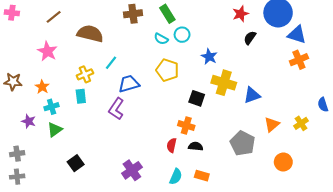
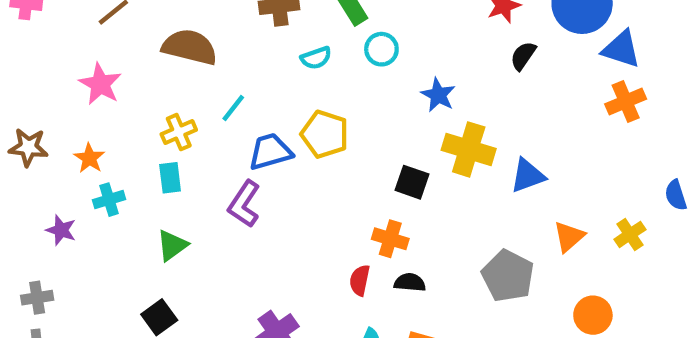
cyan semicircle: (161, 39) -> (316, 58), moved, turned -48
yellow pentagon: (167, 70) -> (325, 134), moved
green triangle: (55, 130) -> (172, 245), moved

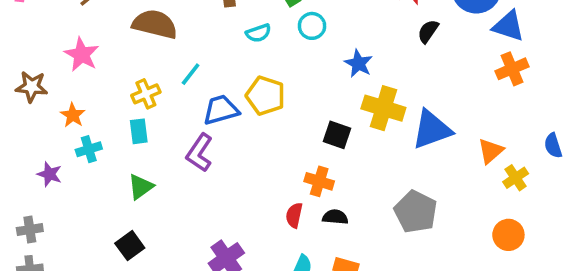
brown star: (28, 147) -> (32, 87), moved
blue triangle: (528, 176) -> (432, 130), size x1.4
orange triangle: (569, 237) -> (491, 151), moved
orange circle: (593, 315) -> (508, 235), moved

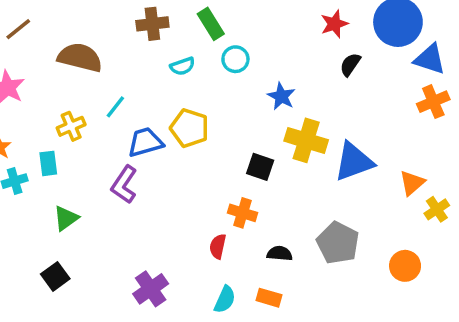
cyan rectangle: (139, 131) -> (48, 163), moved
black semicircle: (335, 217) -> (280, 253), moved
orange circle: (508, 235) -> (405, 266), moved

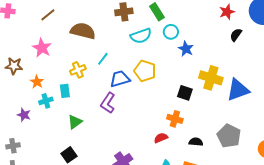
cyan semicircle: (182, 66) -> (141, 36), size x1.5
blue star: (281, 96) -> (186, 49), moved
red semicircle: (218, 246) -> (161, 138), turned 56

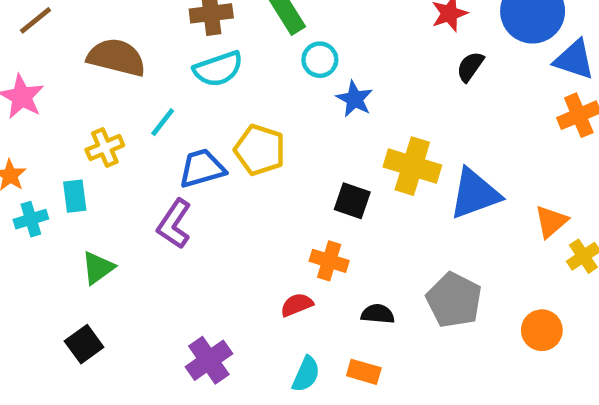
cyan semicircle: (141, 36) -> (218, 69), moved

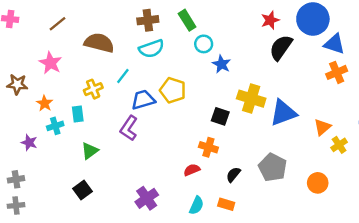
black semicircle: (470, 67) -> (281, 48), size x1.6
black semicircle: (378, 314) -> (233, 175), turned -56

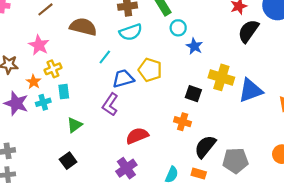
yellow cross: (93, 89) -> (53, 69), moved
purple star: (29, 143) -> (16, 103), moved, size x1.6
gray pentagon: (273, 167) -> (235, 161), moved, turned -30
red semicircle: (192, 170) -> (137, 136), moved, size x1.5
black semicircle: (233, 175) -> (205, 147), size x1.6

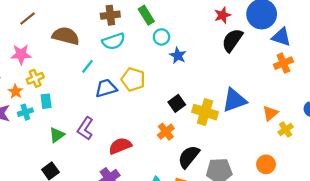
pink star: (39, 45) -> (21, 54), turned -30
yellow cross: (221, 77) -> (205, 112), moved
black square: (193, 94) -> (177, 103), turned 35
purple L-shape: (110, 104) -> (85, 128), moved
orange cross: (183, 122) -> (166, 132), turned 35

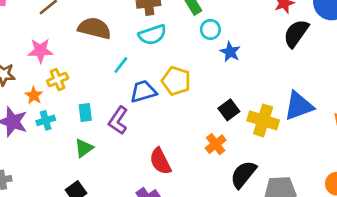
cyan rectangle: (46, 101) -> (85, 112), moved
purple L-shape: (85, 128) -> (118, 120), moved
red semicircle: (120, 146) -> (160, 161), turned -95

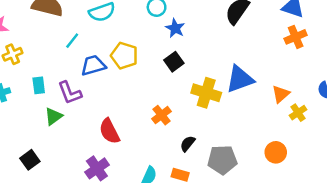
black square: (229, 110) -> (174, 62), moved
purple L-shape: (118, 120) -> (70, 93), turned -55
green triangle: (84, 148) -> (54, 116), moved
black semicircle: (243, 174) -> (188, 144), size x0.6

